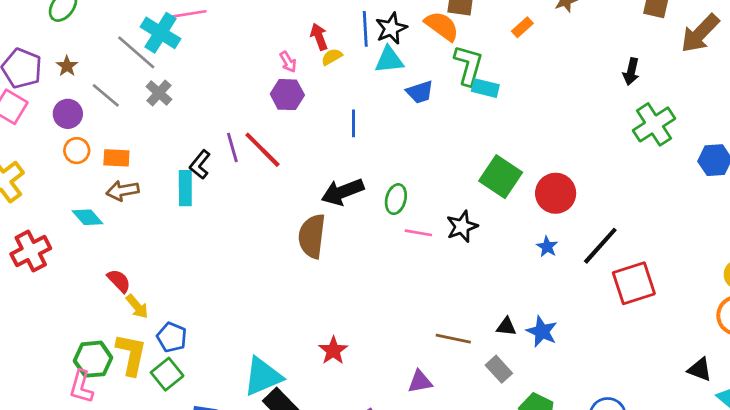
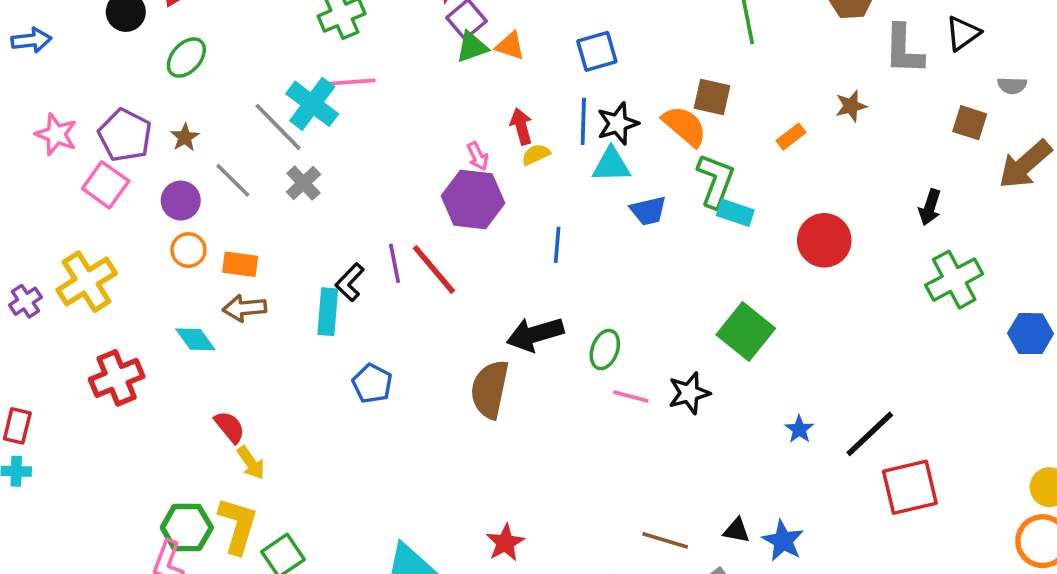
purple hexagon: (287, 95) -> (473, 199), size x1.4
red circle: (556, 193) -> (824, 240), moved
blue pentagon: (172, 337) -> (372, 383), moved

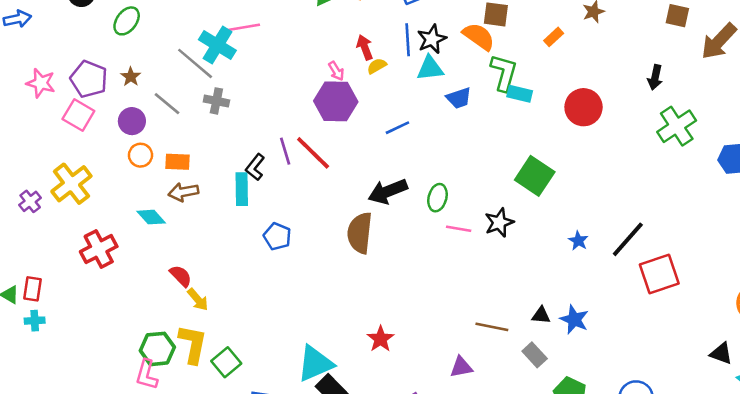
gray cross: (303, 183) -> (216, 101), turned -30
blue line: (557, 245) -> (397, 128), turned 65

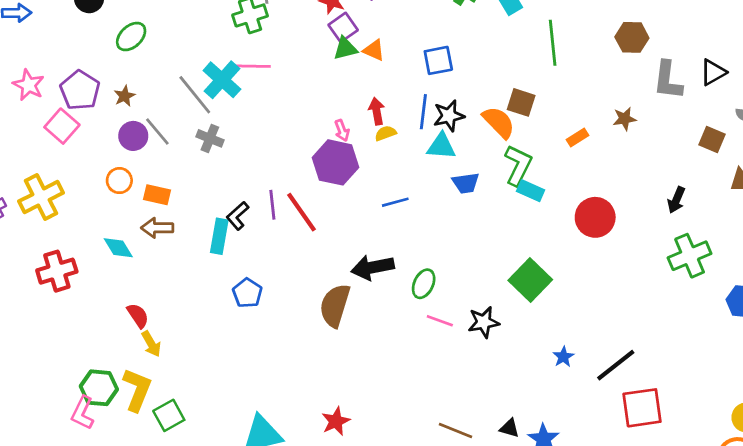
purple circle: (132, 121) -> (133, 136), moved

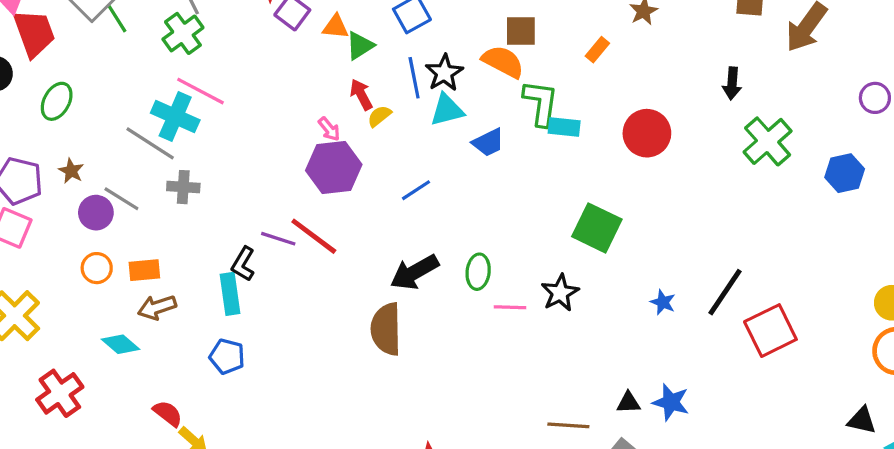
green triangle: (345, 48) -> (360, 46), moved
pink line: (249, 66) -> (200, 91), turned 45
purple line: (272, 205) -> (278, 239), turned -48
blue pentagon: (247, 293) -> (227, 356), moved

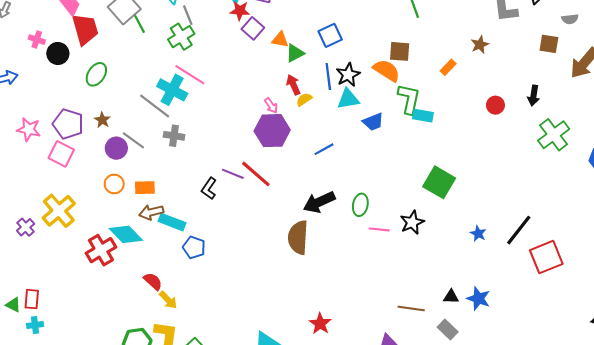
red circle: (647, 133) -> (495, 105), moved, size x0.6
cyan rectangle: (230, 294) -> (172, 222), moved, turned -65
cyan diamond: (121, 344) -> (126, 234), size x1.4
red cross: (60, 393) -> (101, 250), moved

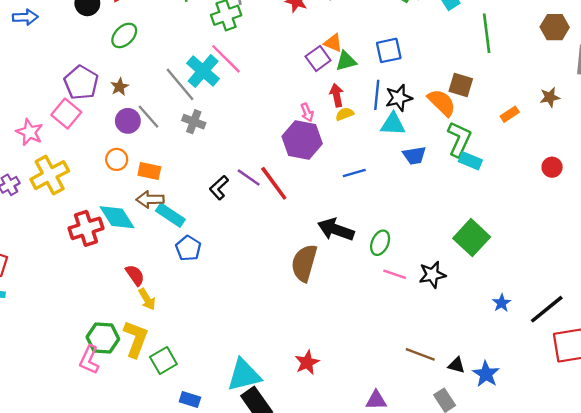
purple square: (253, 28) -> (318, 58), moved
pink star: (29, 129) -> (30, 132), moved
black arrow: (319, 202) -> (336, 230), turned 32
brown line: (411, 308) -> (420, 354), moved

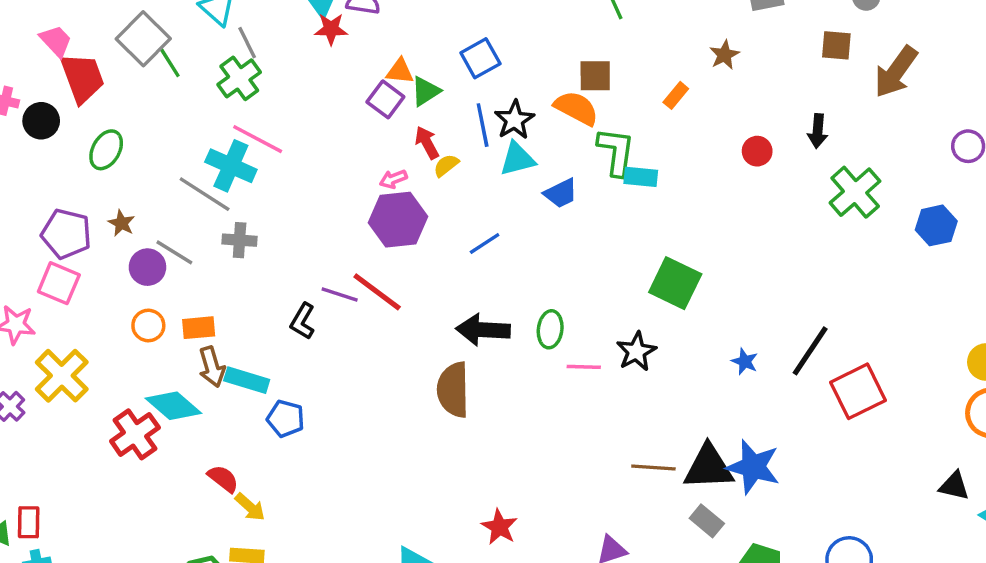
pink arrow: (307, 112) -> (393, 179), turned 108
brown arrow: (150, 199) -> (212, 367), turned -88
black triangle: (456, 365) -> (708, 467), size x2.0
blue star: (486, 374) -> (753, 467), size x1.4

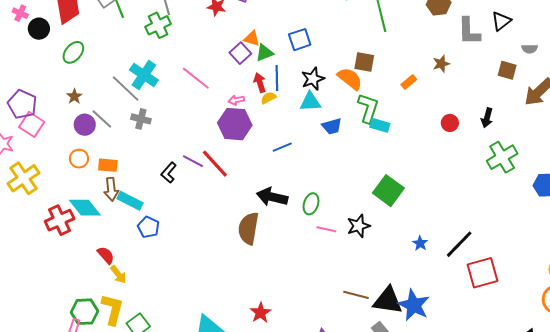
blue line: (483, 125) -> (277, 78), moved
pink line: (258, 139) -> (196, 78), moved
purple pentagon: (66, 234) -> (22, 104), moved

